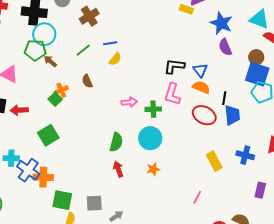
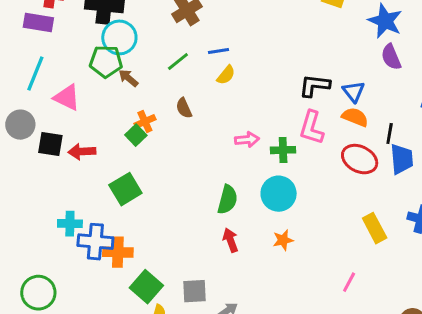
blue cross: (28, 170) -> (95, 242), turned -30
green square: (62, 200) -> (146, 287), turned 30

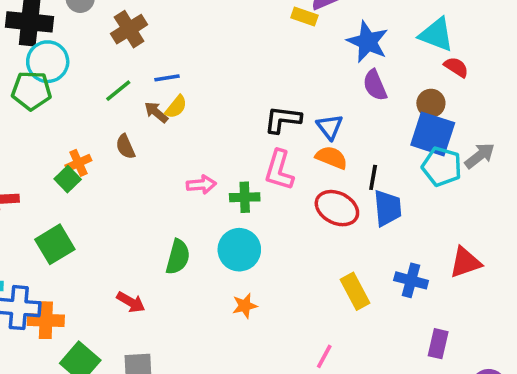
brown arrow: (128, 78) -> (156, 112), moved
red arrow: (230, 240) -> (131, 302), moved, turned 140

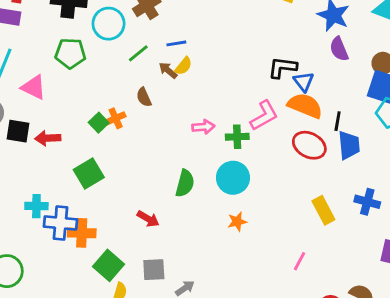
cyan circle: (48, 62) -> (109, 24), moved
black L-shape: (283, 120) -> (282, 67), moved
orange semicircle: (331, 157) -> (305, 106), size x1.4
orange cross: (78, 163) -> (116, 118), moved
pink L-shape: (279, 170) -> (264, 116), turned -136

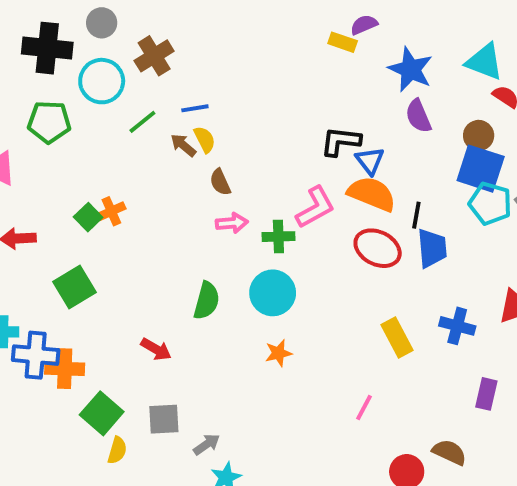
yellow semicircle: (183, 66) -> (205, 139), turned -66
brown semicircle: (144, 97) -> (220, 182), moved

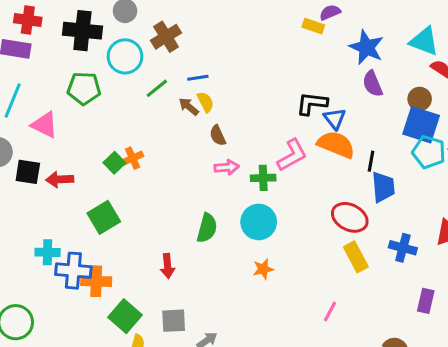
red ellipse: (378, 248) -> (350, 217), moved
red arrow: (156, 349) -> (168, 266), turned 55

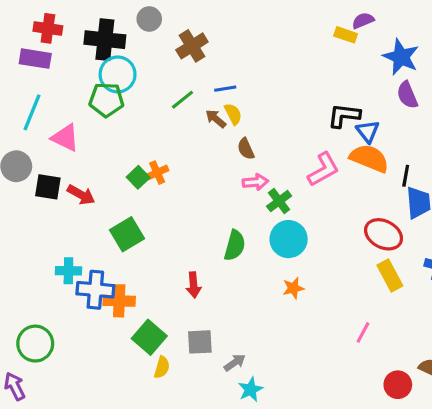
cyan circle: (125, 56) -> (118, 74), moved
green cross: (263, 178) -> (279, 201), moved, turned -35
red arrow: (60, 179) -> (81, 195), turned -148

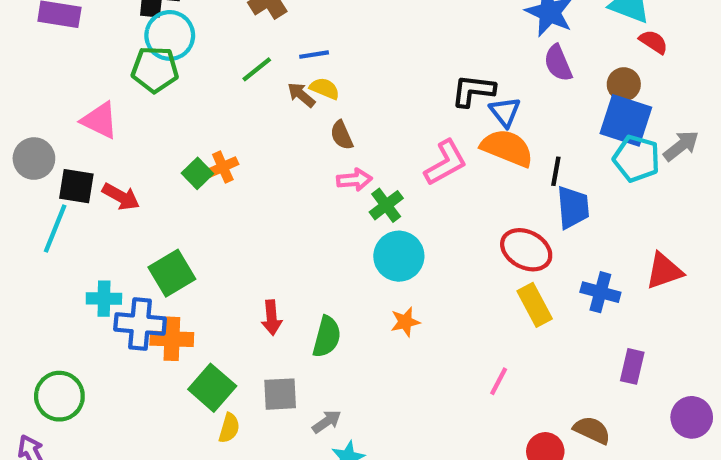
cyan line: (32, 112) -> (55, 229), moved
yellow semicircle: (233, 114) -> (325, 89), turned -40
green square: (127, 234) -> (172, 273), moved
green semicircle: (235, 245) -> (327, 337), moved

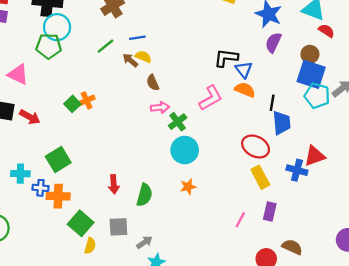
purple semicircle: (558, 63) -> (273, 42), turned 48
orange semicircle: (507, 148) -> (245, 90), size x0.7
red triangle: (664, 271) -> (315, 156), moved
blue cross: (140, 324) -> (40, 188), size x0.6
purple rectangle: (632, 366) -> (270, 212), moved

